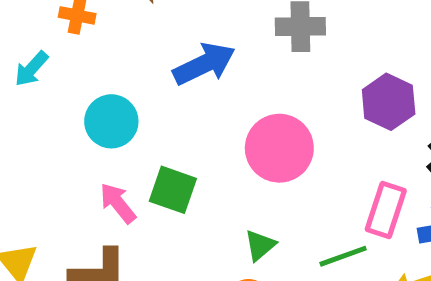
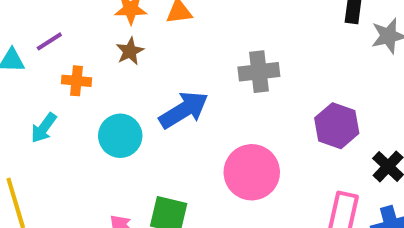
cyan circle: (111, 121) -> (120, 136), moved

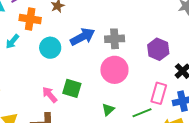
gray cross: (259, 72) -> (115, 39), moved
orange cross: (77, 81) -> (30, 19), size x1.5

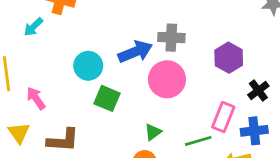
blue arrow: (83, 37) -> (135, 52), moved
cyan circle: (50, 48) -> (88, 66), moved
pink arrow: (50, 95) -> (36, 98), moved

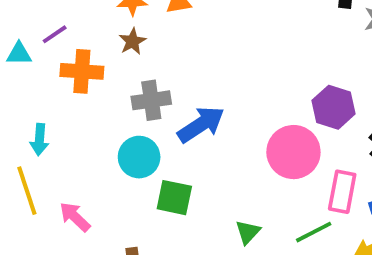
cyan arrow: (33, 27) -> (39, 140), moved, turned -30
gray cross: (171, 38) -> (151, 100), moved
pink circle: (167, 79) -> (293, 152), moved

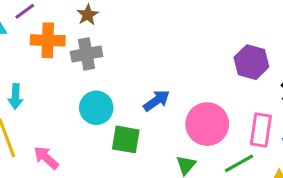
gray cross: (151, 100) -> (87, 54), moved
blue arrow: (201, 124) -> (157, 101), moved, size x0.7
pink circle: (293, 152) -> (207, 124), moved

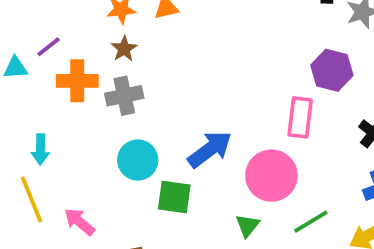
purple hexagon: (251, 62) -> (332, 70), moved
blue arrow: (157, 101) -> (210, 149), size x1.4
pink rectangle: (261, 130) -> (300, 117), moved

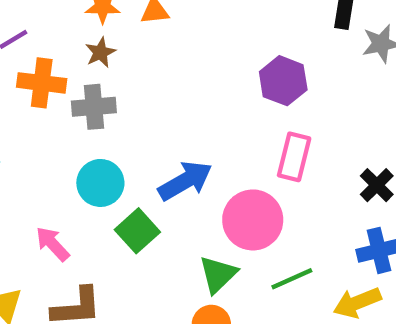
purple hexagon: (332, 70) -> (283, 81), moved
green square: (174, 197) -> (137, 231), turned 33
pink arrow: (79, 222) -> (53, 244), moved
green triangle: (247, 226) -> (218, 274), size x1.4

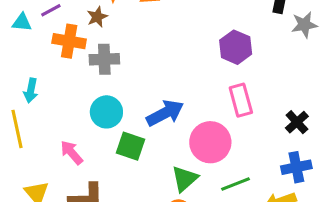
brown star: (100, 52) -> (97, 17), moved
pink rectangle: (294, 157) -> (241, 100), turned -32
green square: (137, 231) -> (130, 146), turned -32

